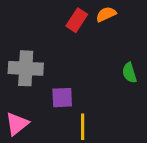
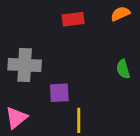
orange semicircle: (106, 14) -> (120, 14), moved
red rectangle: (77, 20) -> (73, 19), turned 50

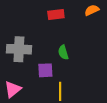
green semicircle: (123, 69) -> (63, 52), moved

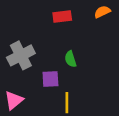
gray cross: (19, 49) -> (21, 55), turned -30

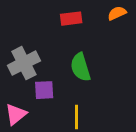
green semicircle: (70, 59) -> (81, 67), size x1.5
purple square: (50, 79) -> (44, 90), moved

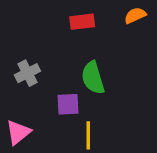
gray cross: (24, 63) -> (27, 73), size x0.7
purple square: (44, 90) -> (68, 104), moved

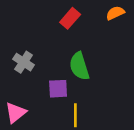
red rectangle: (82, 22) -> (70, 18), turned -42
gray cross: (27, 73) -> (24, 62), turned -30

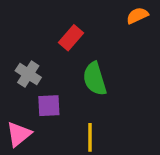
red rectangle: (70, 18) -> (71, 38), moved
purple square: (58, 89) -> (49, 106), moved

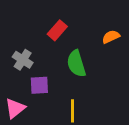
orange semicircle: (137, 16) -> (111, 37), moved

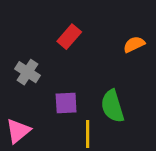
green semicircle: (76, 64) -> (112, 106), moved
purple square: (39, 85) -> (66, 103), moved

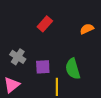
gray cross: (27, 72) -> (18, 57), moved

